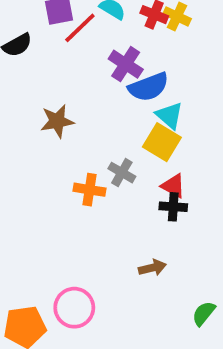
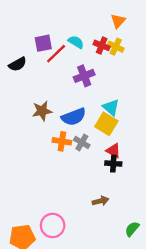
purple cross: (126, 64) -> (84, 76), turned 36
blue semicircle: (149, 87) -> (74, 117), moved
orange cross: (89, 190) -> (62, 141), moved

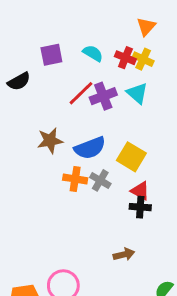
red line: (56, 54) -> (81, 93), moved
cyan triangle: (111, 107) -> (137, 93), moved

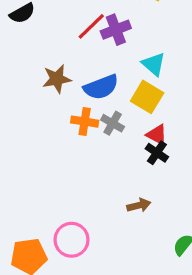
cyan triangle: (137, 93) -> (154, 64), moved
black cross: (140, 207) -> (157, 153), turned 30

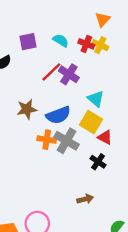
purple cross: (116, 30) -> (69, 74), turned -36
gray cross: (113, 123) -> (66, 141), size x1.5
red triangle: (157, 135) -> (105, 137), moved

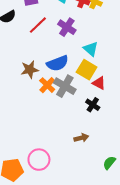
red line: (51, 72) -> (38, 25), moved
brown star: (27, 109) -> (30, 70), moved
orange cross: (47, 140) -> (47, 85), turned 35

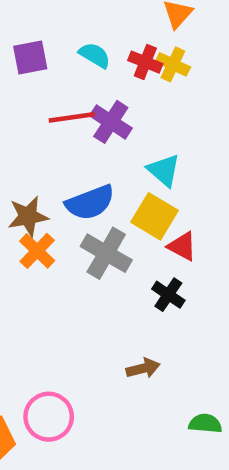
red line: (38, 25) -> (72, 117), moved, turned 36
orange cross: (47, 85) -> (37, 251), moved
green semicircle: (109, 163) -> (205, 424), turned 56

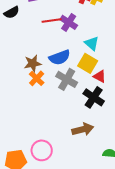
black cross: (168, 295) -> (94, 97), size x1.5
brown arrow: (143, 368) -> (83, 129), size x1.5

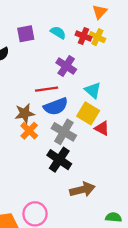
red line: (52, 20) -> (47, 89), moved
black cross: (94, 97) -> (59, 160), moved

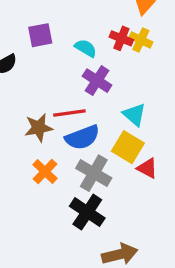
cyan semicircle: (58, 33) -> (86, 48), moved
brown star: (25, 113) -> (39, 128), moved

